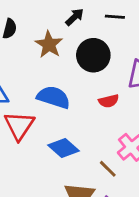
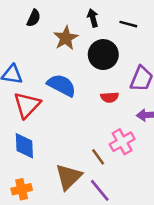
black arrow: (75, 17) -> (93, 18), turned -72
blue diamond: (64, 148) -> (24, 146), moved, turned 36

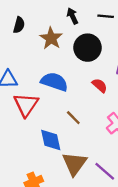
red semicircle: (110, 97) -> (100, 85), turned -126
blue diamond: (24, 146) -> (51, 140), moved
brown line: (98, 157) -> (73, 118), moved

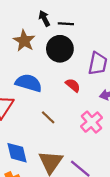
black line: (106, 16) -> (66, 24), moved
blue diamond: (51, 140) -> (17, 153), moved

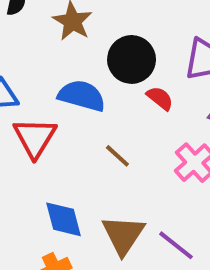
black circle: (60, 49) -> (132, 59), moved

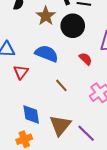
black circle: (132, 59) -> (73, 26), moved
red triangle: (35, 138) -> (21, 72), size x0.7

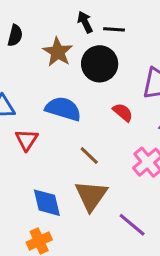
brown triangle: (60, 125) -> (91, 196), moved

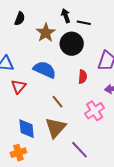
red semicircle: (123, 112) -> (83, 77), turned 48

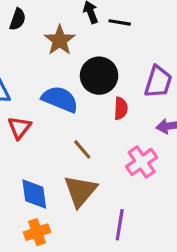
black circle: (72, 44) -> (99, 76), moved
purple line: (79, 150) -> (120, 225), turned 54
orange cross: (18, 153) -> (37, 232), moved

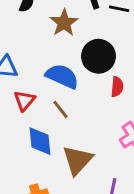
brown line: (82, 149) -> (61, 109), moved
blue diamond: (34, 194) -> (40, 141), moved

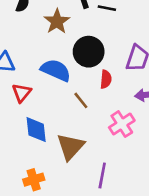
brown line: (61, 109) -> (81, 100), moved

